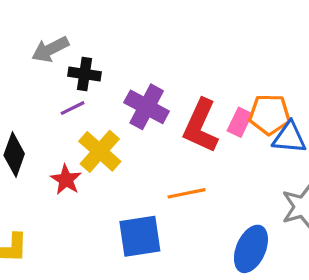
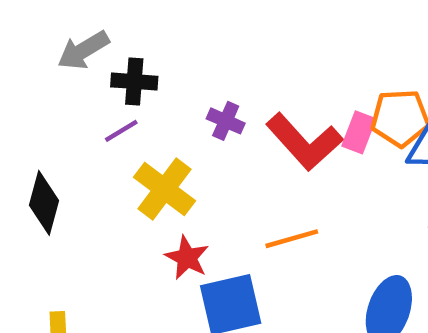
purple cross: (147, 107) -> (226, 121), size x0.6
red L-shape: (201, 126) -> (304, 142), turned -62
red star: (66, 180) -> (187, 258), moved

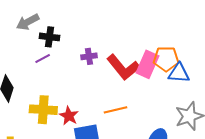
purple cross: (226, 121) -> (89, 56), turned -35
pink rectangle: (359, 132) -> (148, 64), size x1.5
yellow cross: (164, 189) -> (43, 110), moved, turned -36

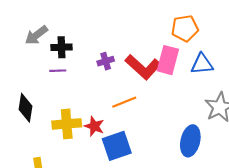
purple line: (43, 58) -> (58, 71), turned 35
orange pentagon: (166, 59) -> (185, 28), moved
orange line: (116, 110) -> (124, 102), moved

